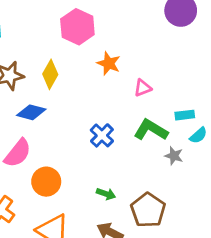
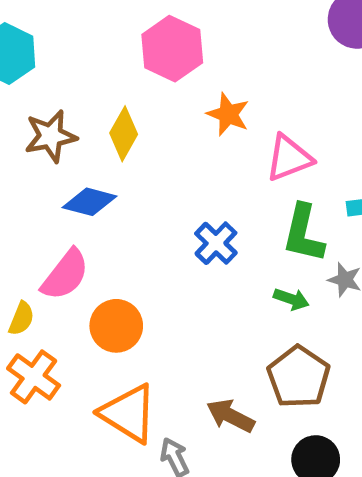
pink triangle: (143, 88) -> (289, 158), size x1.5
green L-shape: (151, 130) -> (303, 233), turned -108
green arrow: (106, 194) -> (291, 299), moved

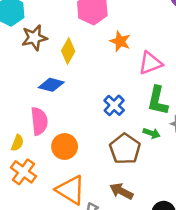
brown star: (51, 136) -> (34, 38), moved
pink semicircle: (65, 275) -> (39, 121), turned -44
brown pentagon: (299, 377) -> (125, 149), moved

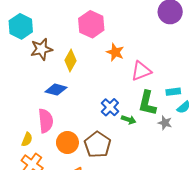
green arrow: (152, 133) -> (129, 120), moved
brown pentagon: (125, 149) -> (98, 145), moved

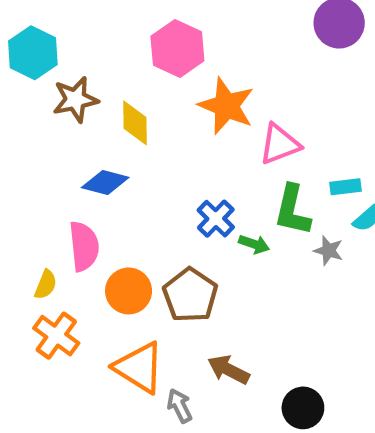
orange star: (115, 52) -> (226, 106), size x1.5
yellow diamond: (71, 61) -> (135, 123), turned -30

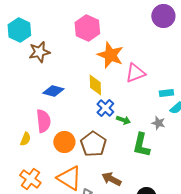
yellow diamond: (135, 123) -> (95, 85), moved
green L-shape: (292, 210) -> (141, 145), moved
orange cross: (56, 336) -> (30, 179), moved

